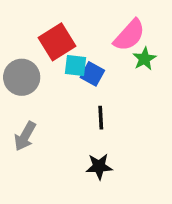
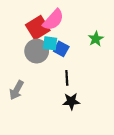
pink semicircle: (129, 35) -> (53, 20), moved
gray circle: (22, 77) -> (37, 51), moved
black star: (99, 166) -> (71, 101), moved

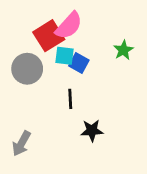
gray circle: (37, 51) -> (27, 69), moved
black line: (67, 78) -> (70, 99), moved
gray arrow: (17, 90) -> (21, 143), moved

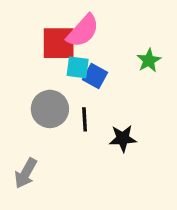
red square: (49, 36) -> (59, 43), turned 32
gray circle: (27, 69) -> (50, 109), moved
black star: (92, 131) -> (123, 138), moved

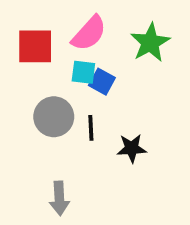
red square: (59, 43) -> (35, 46), moved
green star: (149, 60) -> (150, 43), moved, size x1.5
gray arrow: (26, 173) -> (59, 198), moved, turned -32

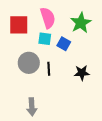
pink semicircle: (89, 33) -> (48, 18), turned -60
blue square: (102, 82) -> (64, 44), moved
black star: (132, 148) -> (82, 73), moved

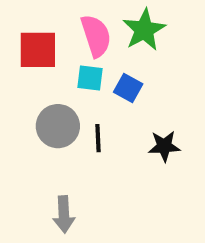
green star: (81, 23) -> (144, 30), moved

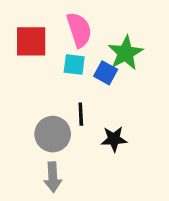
green star: (144, 30) -> (125, 53), moved
gray circle: (58, 126) -> (53, 134), moved
black star: (164, 146) -> (114, 139), moved

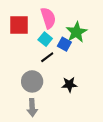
cyan square: (74, 65) -> (45, 39), turned 32
black line: (81, 114) -> (47, 57), moved, turned 56

